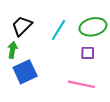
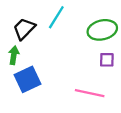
cyan line: (58, 30) -> (56, 17), moved
purple square: (88, 53) -> (107, 60), moved

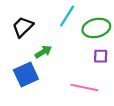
cyan line: (56, 17) -> (67, 16), moved
green arrow: (14, 55) -> (43, 52), moved, turned 49

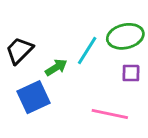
cyan line: (67, 16) -> (87, 50), moved
black trapezoid: (23, 27) -> (19, 50), moved

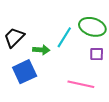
green ellipse: (125, 36) -> (92, 27), turned 30
green arrow: (56, 67) -> (41, 50), turned 35

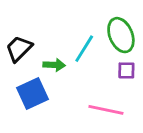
green ellipse: (92, 27) -> (121, 35), turned 50

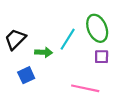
blue square: (32, 94) -> (26, 75), size x0.7

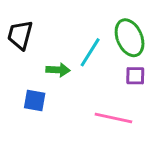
black trapezoid: (15, 39) -> (20, 35), moved, turned -30
blue square: (26, 75) -> (35, 101), turned 35

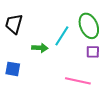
blue square: (35, 101) -> (13, 69), moved

